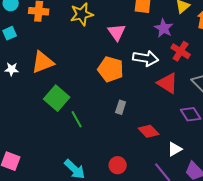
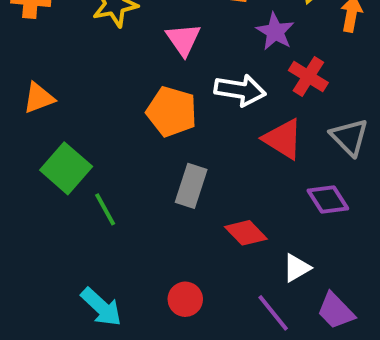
orange triangle: (43, 62) -> (39, 98), size x0.7
gray rectangle: (121, 107) -> (191, 186), size x1.5

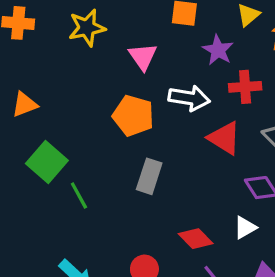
red cross: (308, 76) -> (245, 87), turned -36
red diamond: (246, 233) -> (196, 239), moved
white triangle: (297, 268) -> (245, 228), moved

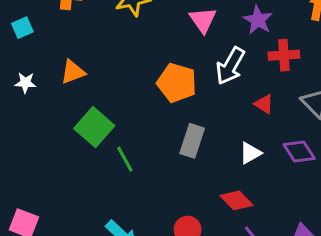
pink triangle: (143, 56) -> (203, 20), moved
white arrow: (189, 98) -> (230, 66), turned 111
red triangle: (224, 138) -> (264, 104), size x0.6
white triangle: (245, 228) -> (250, 153), moved

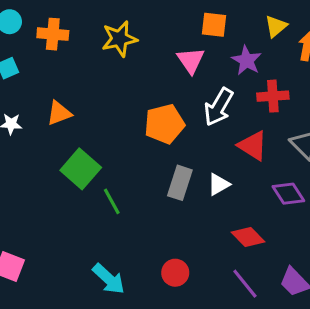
orange pentagon: (177, 83) -> (164, 124), turned -30
red triangle: (264, 104) -> (253, 146), size x1.5
white triangle: (250, 153) -> (219, 184), moved
red diamond: (236, 200) -> (248, 237), moved

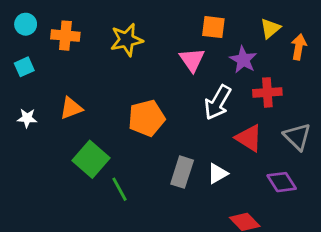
orange pentagon: (164, 124) -> (147, 118), moved

